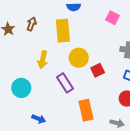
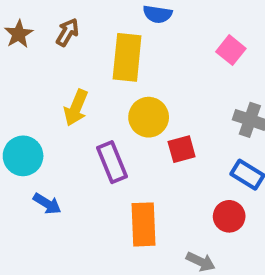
blue arrow: (39, 119) -> (47, 204), moved

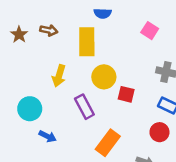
brown arrow: (67, 32) -> (49, 30), turned 77
red square: (182, 149) -> (126, 94), turned 35
orange rectangle: (144, 224) -> (108, 143), turned 45

